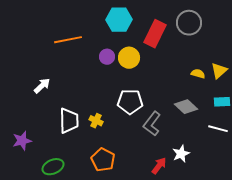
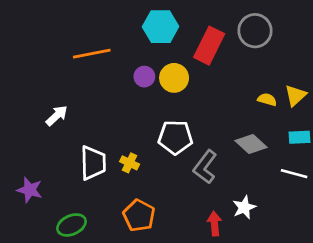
purple star: (22, 141) -> (30, 190), turned 30
red arrow: (159, 166) -> (215, 224), turned -42

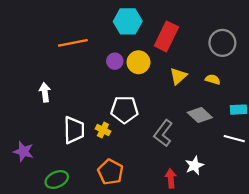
gray circle: (255, 31) -> (222, 43), moved
yellow triangle: (295, 95) -> (178, 76), moved
white arrow: (57, 116) -> (45, 92), turned -54
white pentagon: (175, 137) -> (124, 110), moved

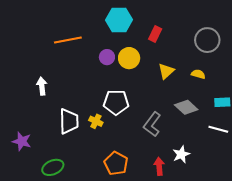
red rectangle: (166, 36) -> (155, 34), size x0.6
orange pentagon: (111, 172) -> (116, 163), moved

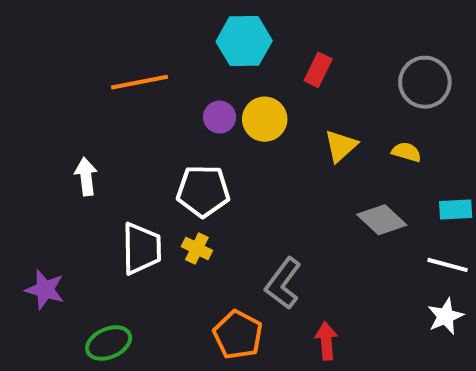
white pentagon: (116, 102) -> (203, 191), moved
gray L-shape: (152, 124) -> (283, 283), moved
white star: (181, 154) -> (445, 316), moved

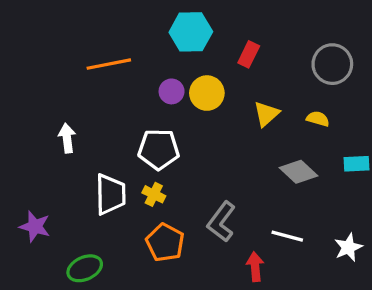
white line: (447, 265) -> (287, 236), moved
orange pentagon: (238, 335) -> (165, 243), moved

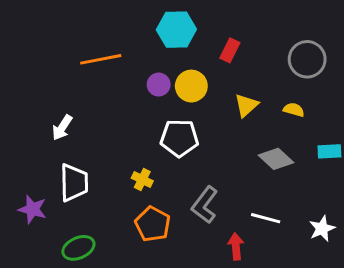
white arrow: (67, 138) -> (62, 128), turned -140
white pentagon: (159, 149) -> (179, 138), moved
white trapezoid: (110, 194) -> (74, 183), moved

